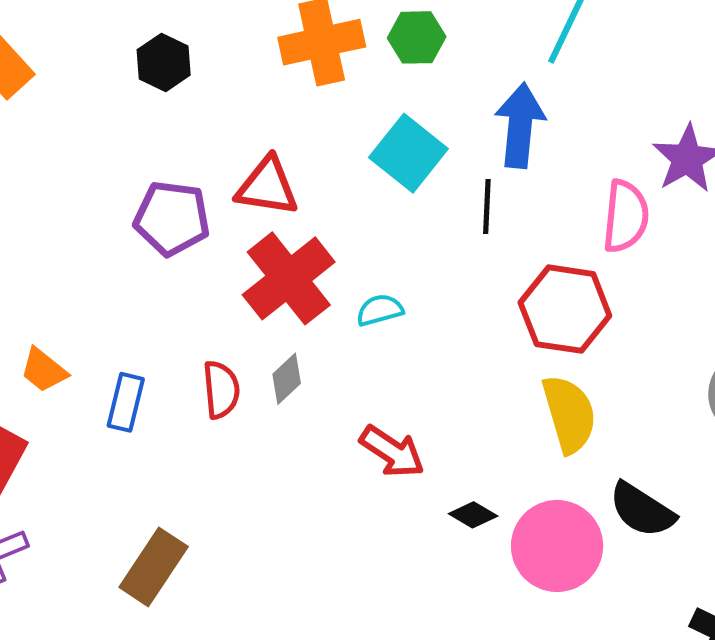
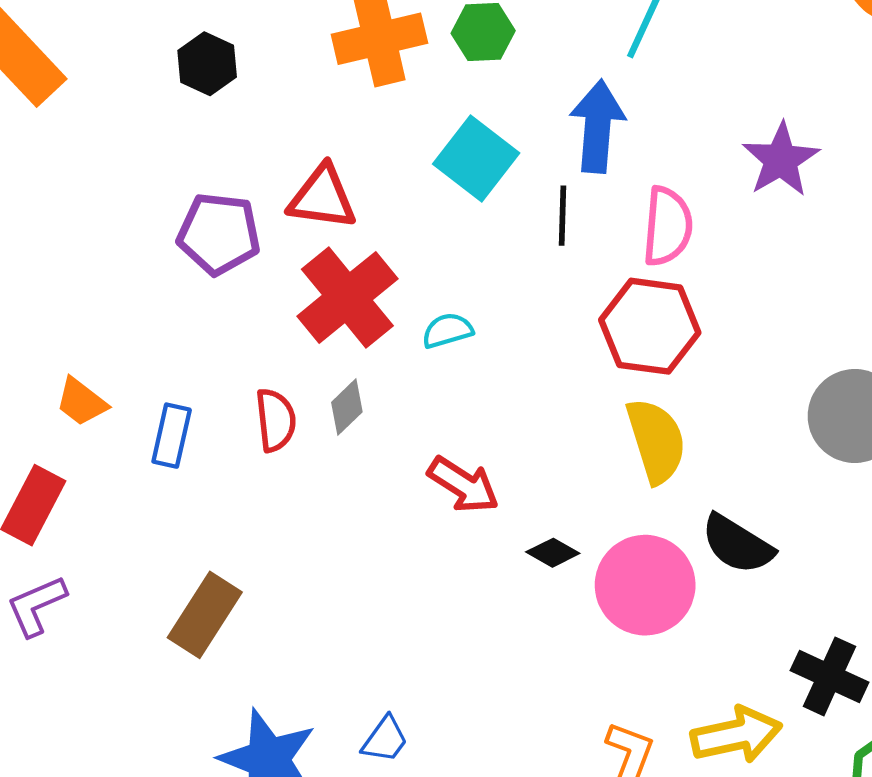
pink semicircle: (626, 216) -> (667, 226), moved

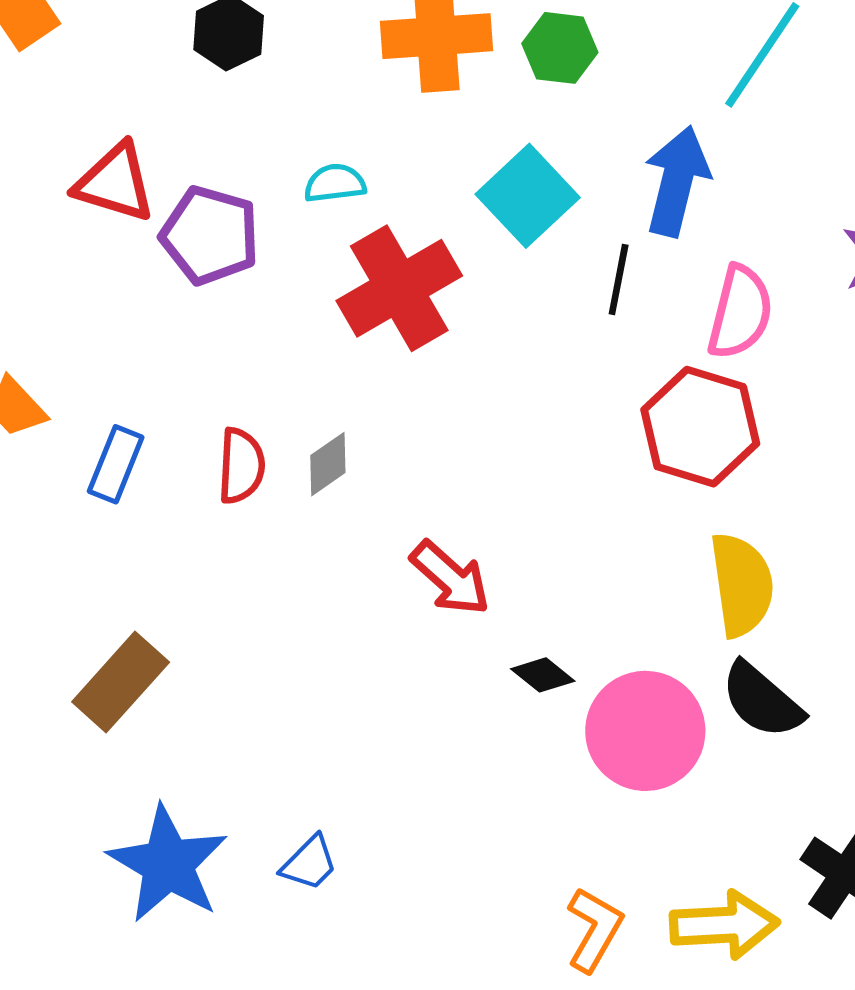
red triangle: (322, 197) -> (115, 183), moved
red cross: (347, 297) -> (399, 288), moved
cyan semicircle: (447, 330) -> (335, 183), moved
yellow semicircle: (656, 441) -> (742, 585), moved

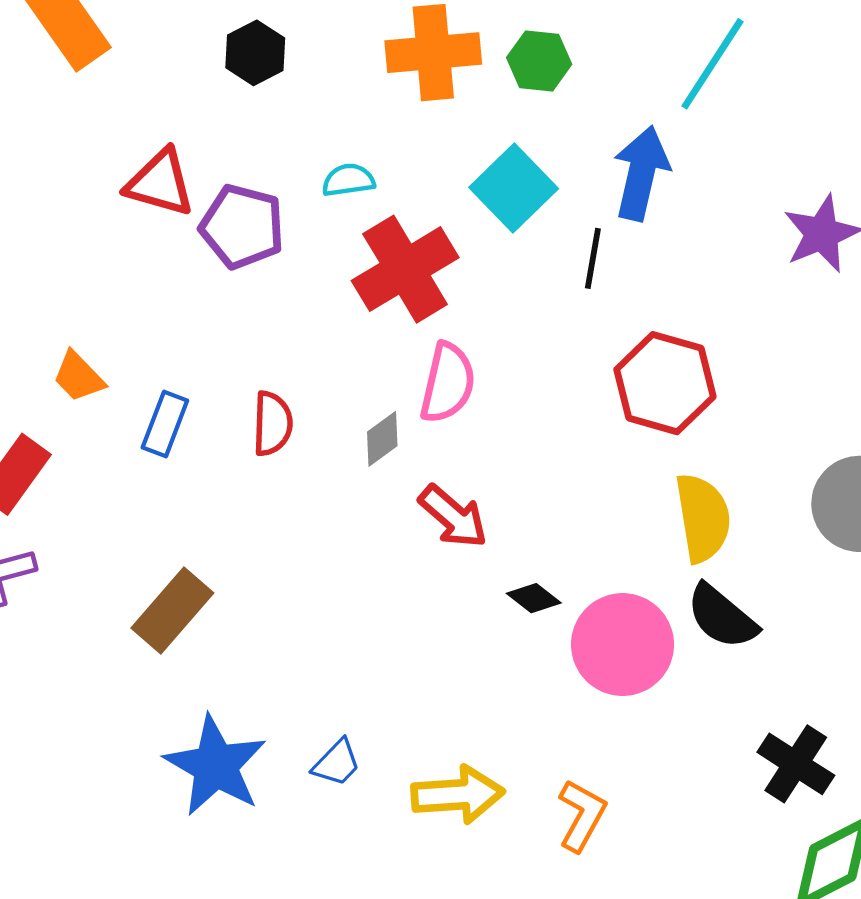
pink semicircle: (740, 312) -> (448, 383), moved
gray diamond: (328, 464) -> (382, 439), moved
yellow arrow: (724, 925) -> (458, 795), moved

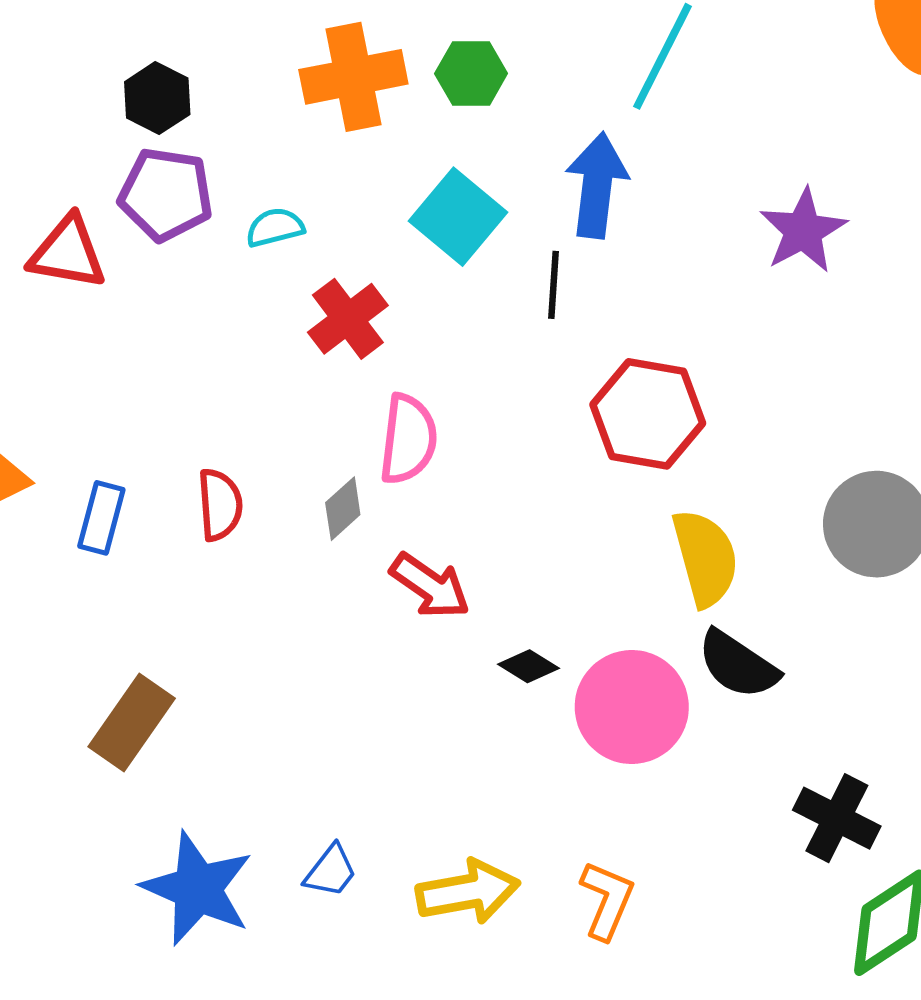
purple pentagon: (242, 227) -> (166, 194), moved
red cross: (405, 269) -> (348, 319), size x0.7

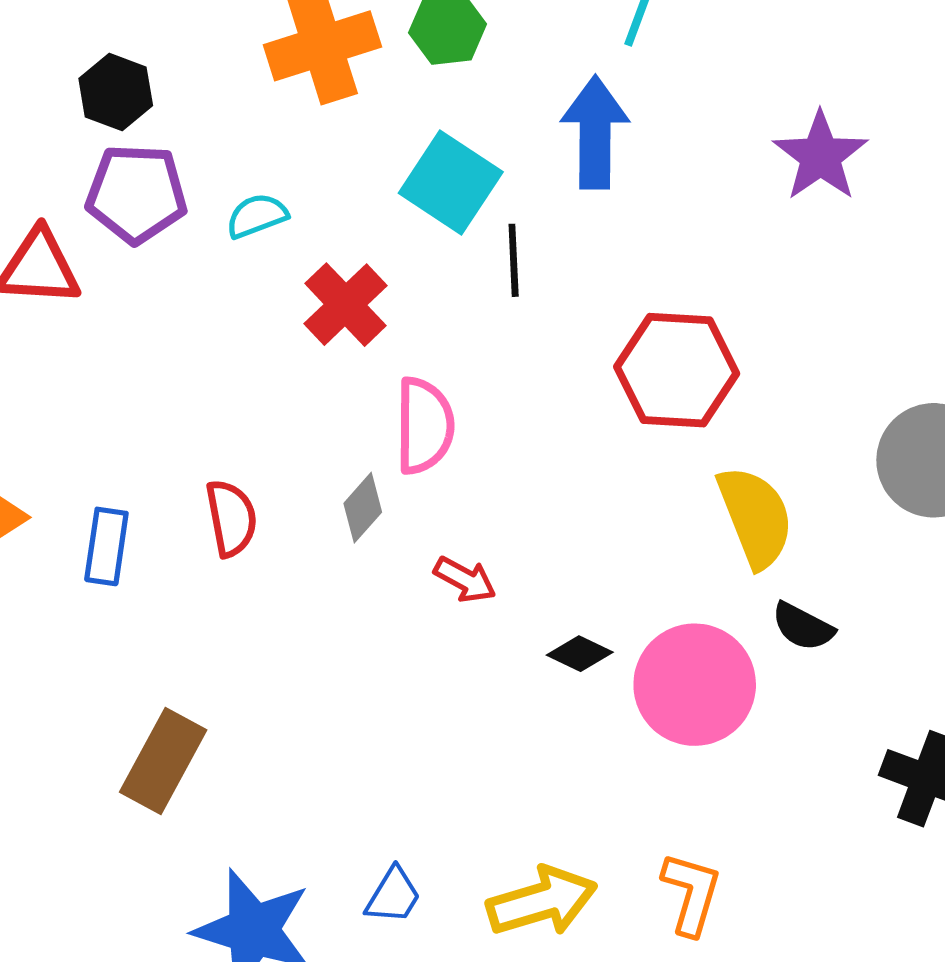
black line: (554, 285) -> (514, 260), moved
red arrow: (430, 586) -> (465, 580), size x0.7
black semicircle: (738, 664) -> (803, 627), size x0.7

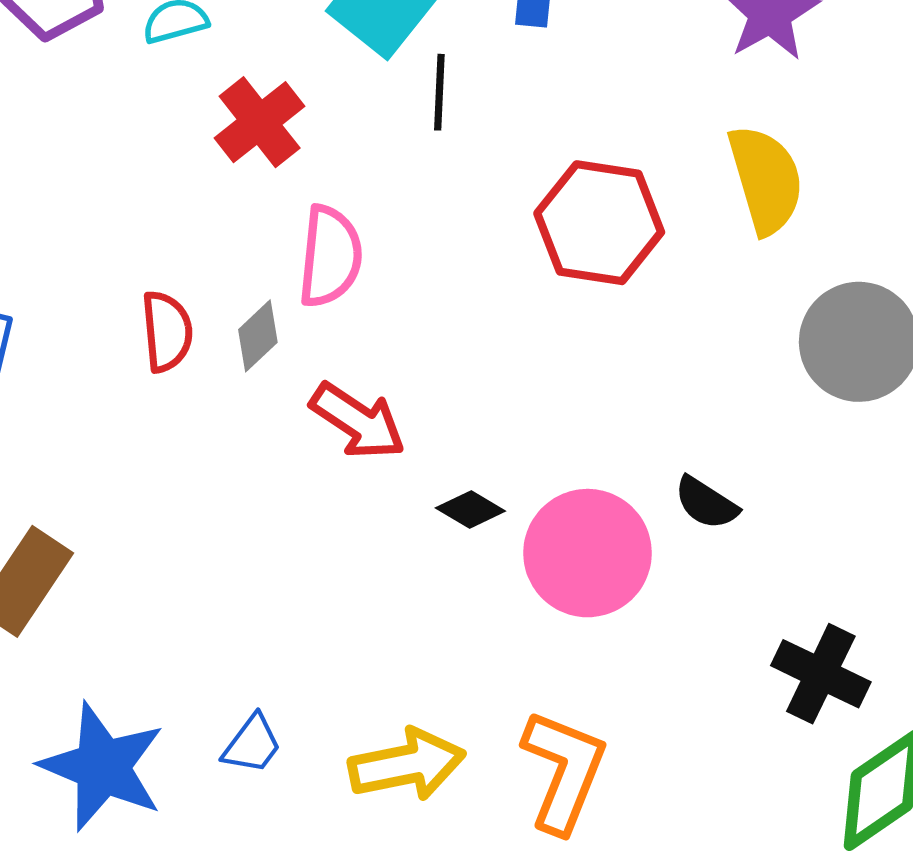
yellow semicircle: (755, 517) -> (766, 180), moved
red semicircle: (231, 518) -> (167, 331), moved
red arrow: (465, 580) -> (358, 421), size x1.5
orange L-shape: (691, 894) -> (564, 771), size x1.4

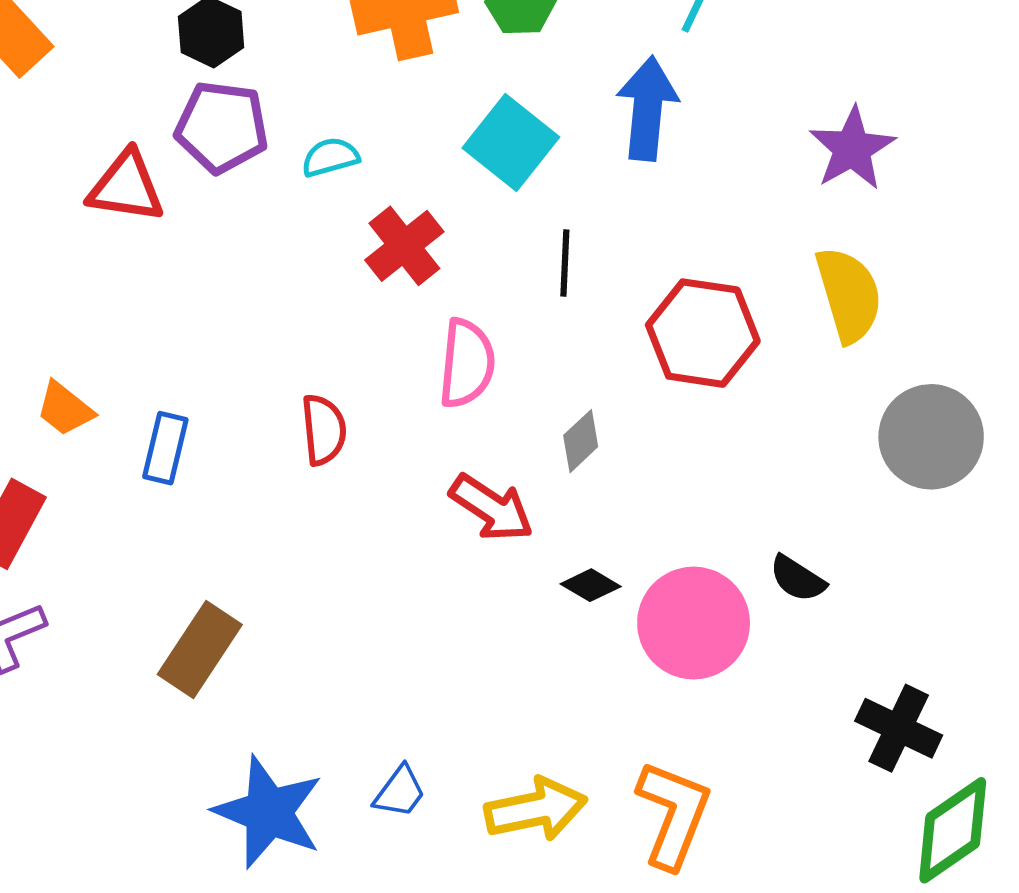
black line: (439, 92) -> (565, 263), moved
gray diamond: (258, 336) -> (581, 441), moved

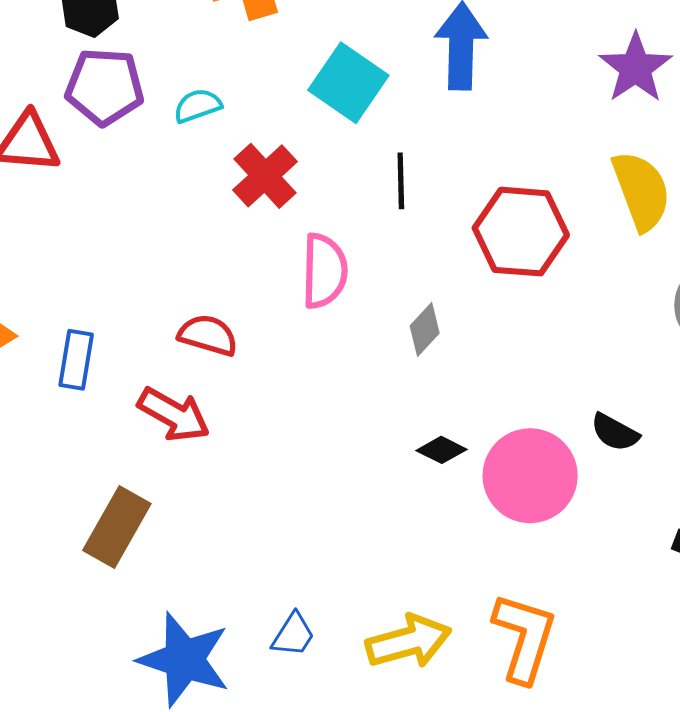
red semicircle: (324, 430) -> (208, 335), turned -64
red arrow: (492, 508) -> (174, 415), moved

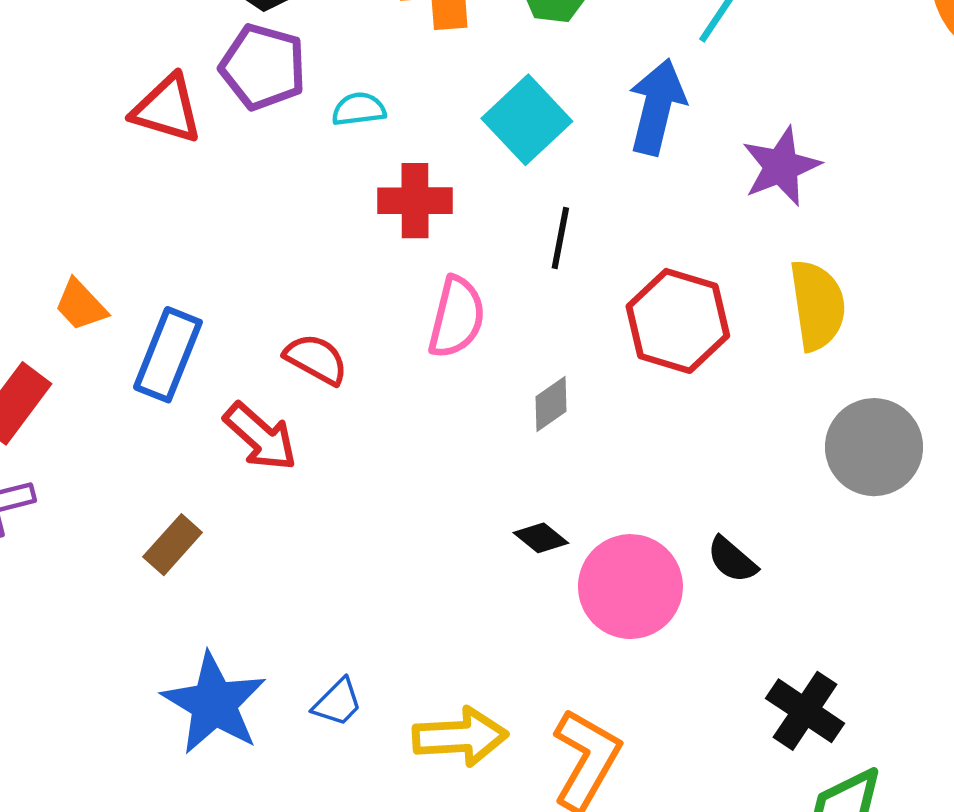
purple star: (635, 68) -> (781, 166), moved
red cross: (265, 176) -> (415, 201), turned 30
blue rectangle: (76, 360) -> (168, 355), size x1.4
brown rectangle: (117, 527) -> (173, 545), size x0.7

